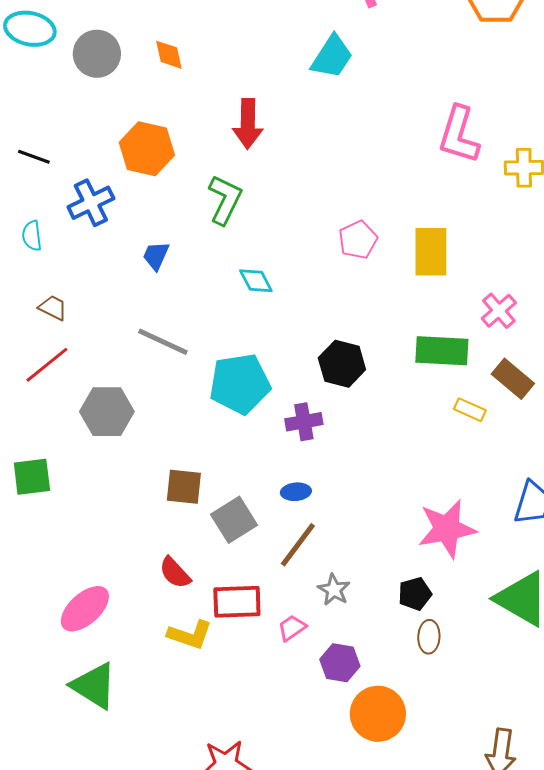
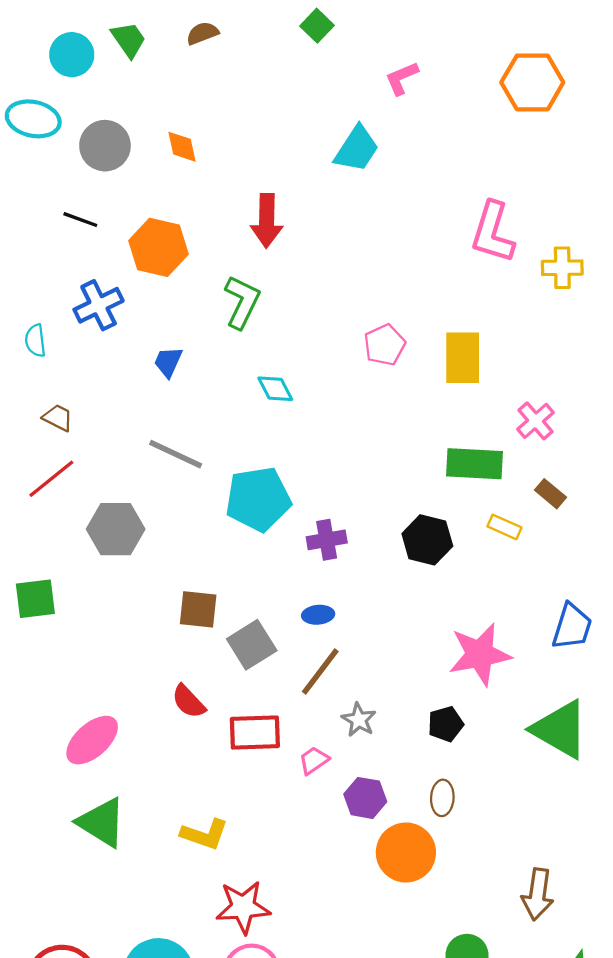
black line: (34, 157) -> (80, 220), moved
black hexagon: (342, 364) -> (427, 540), moved
brown rectangle: (513, 379) -> (550, 494), size x0.7
yellow L-shape: (190, 635) -> (205, 834), moved
brown ellipse: (429, 637) -> (442, 798), moved

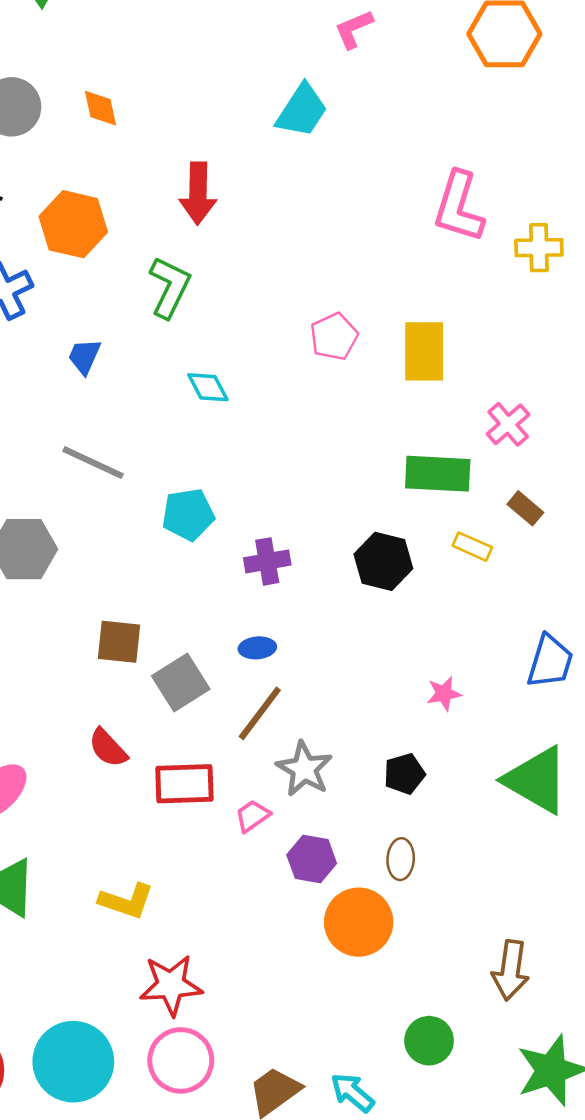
cyan pentagon: (258, 499) -> (188, 514), size x0.7
pink star: (480, 654) -> (444, 694), size x0.5
gray star: (359, 720) -> (304, 769), size x1.4

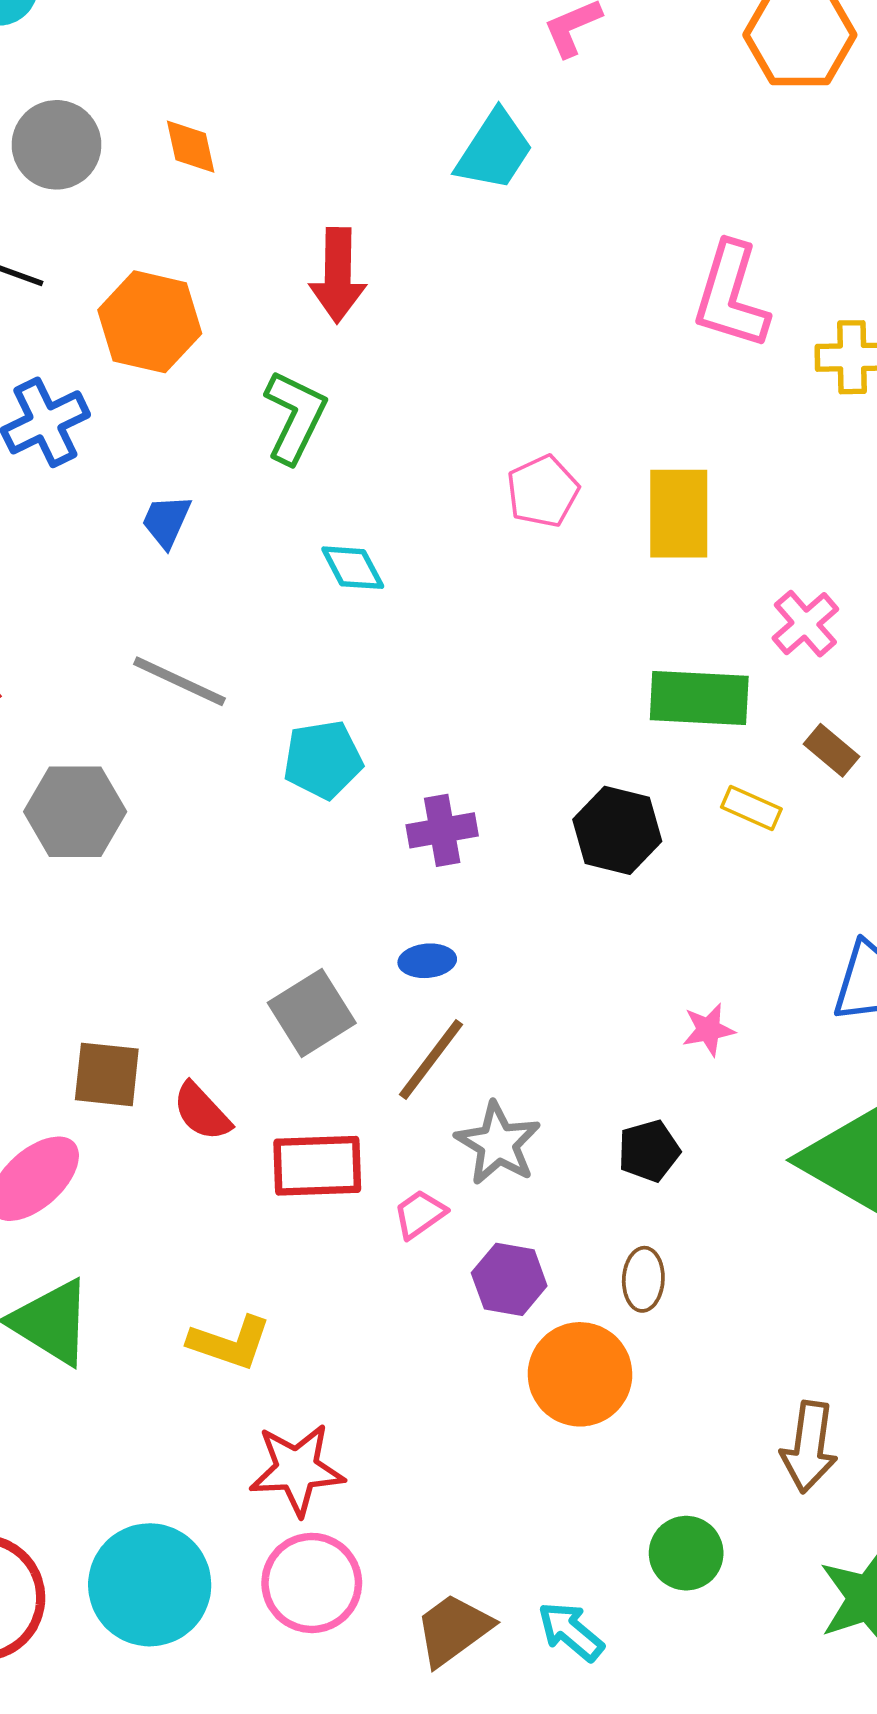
brown square: (119, 642) -> (107, 1074), moved

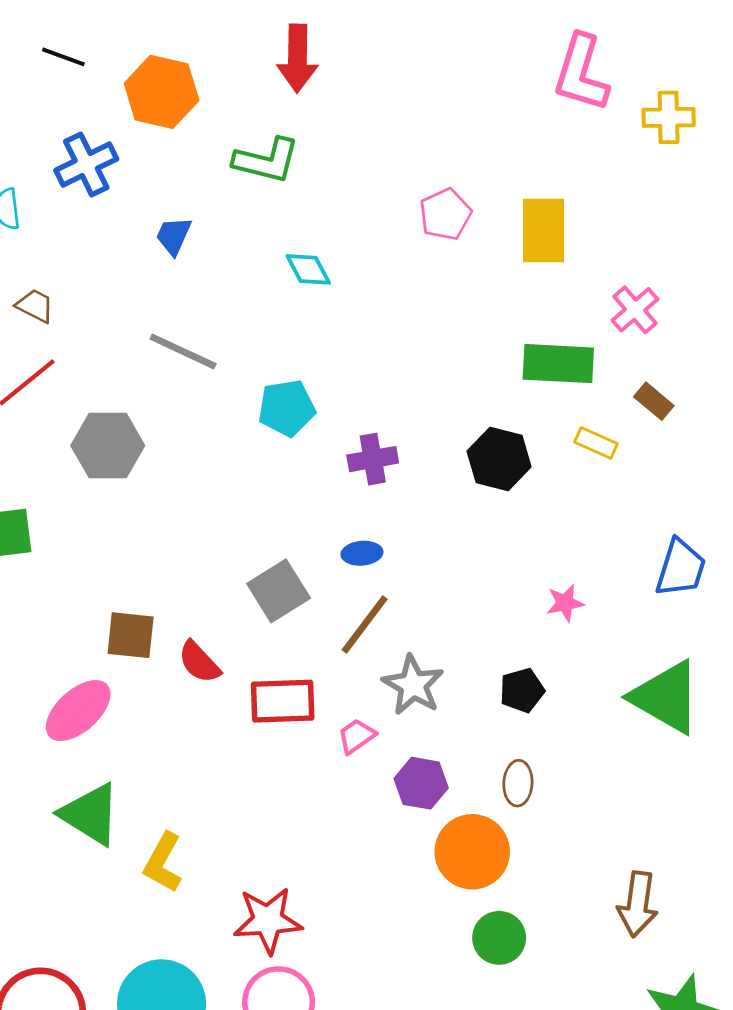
green L-shape: (295, 417) -> (266, 160), turned 78
yellow L-shape: (230, 1343) -> (163, 863), moved, turned 100
green circle: (686, 1553) -> (499, 938), moved

